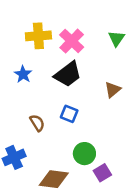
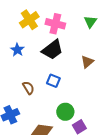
yellow cross: (38, 36) -> (29, 20), turned -30
pink cross: (72, 41) -> (55, 24), turned -30

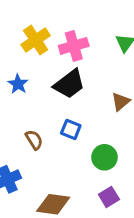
pink cross: (55, 24) -> (74, 46), turned -30
green circle: (65, 112) -> (104, 157), moved

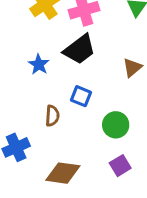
blue star: (18, 84) -> (39, 64), moved
brown semicircle: (34, 140) -> (52, 116), moved, turned 36

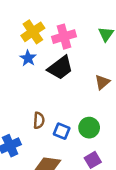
blue star: (39, 64) -> (28, 58), moved
blue square: (81, 96) -> (62, 131), moved

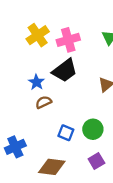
blue star: (28, 58) -> (36, 82), moved
brown semicircle: (39, 120) -> (44, 102), moved, turned -119

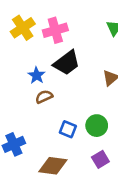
yellow cross: (38, 35) -> (23, 28), moved
pink cross: (68, 40) -> (55, 30), moved

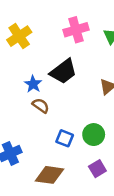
pink cross: (55, 30) -> (76, 30), moved
brown semicircle: (44, 97) -> (41, 106), turned 60

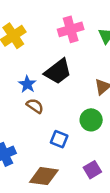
green circle: (94, 135) -> (91, 120), moved

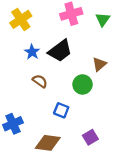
blue star: (27, 84) -> (32, 52), moved
green circle: (91, 120) -> (83, 84), moved

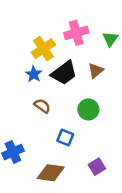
yellow cross: (21, 19) -> (43, 49), moved
brown triangle: (99, 64) -> (96, 71), moved

